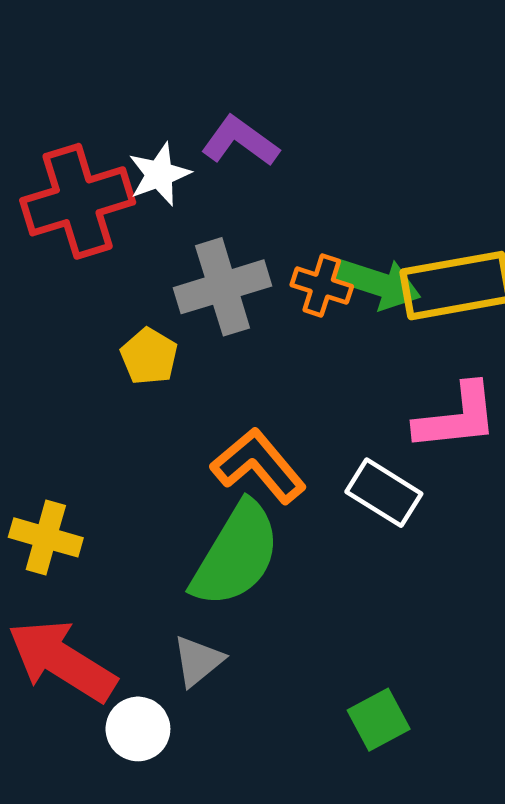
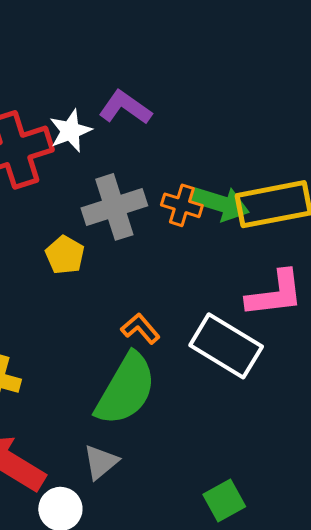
orange L-shape: (259, 466) -> (140, 329), size x0.6
white rectangle: (384, 493) -> (226, 346), size x1.4

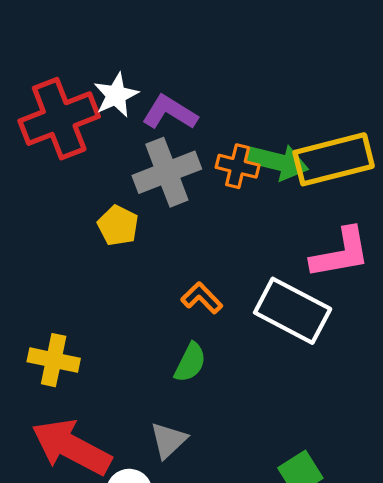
purple L-shape: (125, 108) -> (170, 112), moved
green semicircle: (126, 389) -> (190, 363), size x0.5

